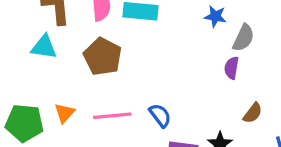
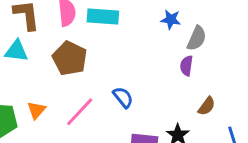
blue semicircle: (160, 115) -> (123, 97), moved
pink line: (112, 116) -> (80, 112), turned -40

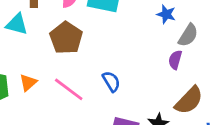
brown semicircle: (207, 106) -> (189, 100), size x1.6
pink line: (80, 112) -> (69, 89), turned 76

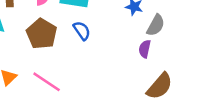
blue semicircle: (111, 81) -> (82, 31), moved

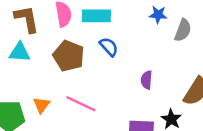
purple semicircle: (145, 49) -> (146, 80), moved

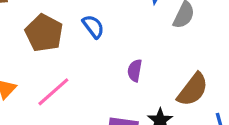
pink line: (81, 104) -> (53, 92), turned -72

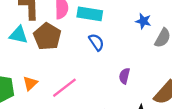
brown pentagon: (44, 33) -> (47, 36), moved

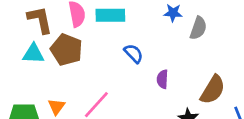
blue semicircle: (96, 42) -> (134, 53), moved

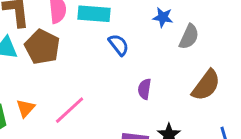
blue semicircle: (134, 53) -> (119, 45), moved
brown semicircle: (213, 90) -> (206, 85), moved

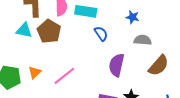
gray semicircle: (189, 37) -> (143, 40), moved, turned -114
purple semicircle: (144, 89) -> (116, 65), size x1.6

